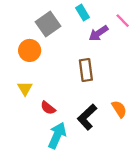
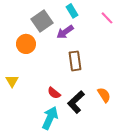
purple arrow: (98, 33) -> (65, 32), moved
yellow triangle: (25, 88) -> (12, 81), moved
red semicircle: (48, 108) -> (54, 93), moved

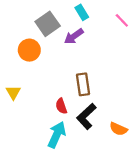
brown rectangle: (75, 61) -> (83, 84), moved
red semicircle: (54, 93) -> (61, 106), turned 32
orange semicircle: (104, 95) -> (118, 129), moved, turned 147

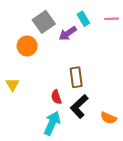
cyan rectangle: (82, 12) -> (83, 19), moved
pink line: (122, 20) -> (112, 19), turned -48

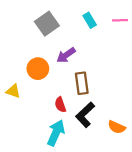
purple arrow: (68, 33) -> (66, 55), moved
orange circle: (27, 46) -> (38, 69), moved
yellow triangle: (12, 85) -> (13, 91), turned -40

